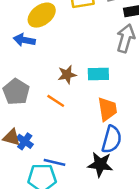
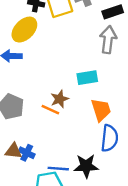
brown star: (67, 75) -> (60, 99), moved
black star: (100, 164) -> (86, 166), moved

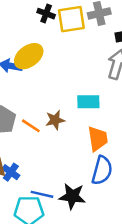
yellow ellipse: (24, 30) -> (29, 56), moved
orange line: (50, 110) -> (31, 126), moved

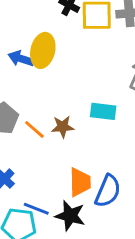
yellow ellipse: (29, 56) -> (43, 50), turned -48
orange trapezoid: (98, 139) -> (80, 182), moved

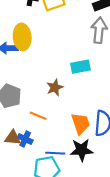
orange line: (34, 129) -> (38, 116), moved

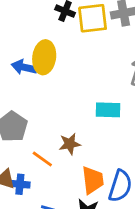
brown star: (55, 87) -> (70, 144), moved
blue cross: (25, 139) -> (20, 184), turned -32

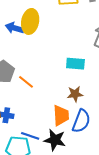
brown star: (70, 144) -> (75, 94), moved
orange line: (42, 159) -> (26, 82), moved

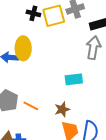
brown star: (75, 94) -> (62, 109), moved

